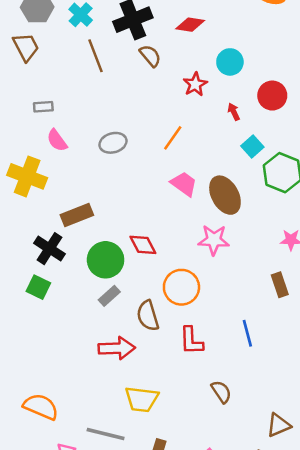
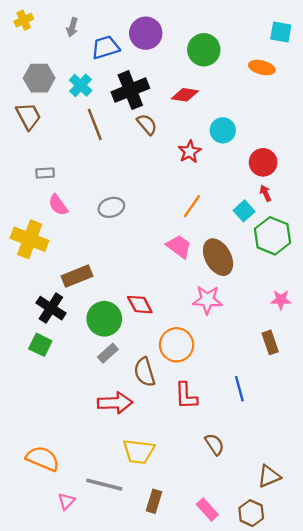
red arrow: (234, 112) -> (265, 193), moved
orange line: (173, 138) -> (192, 206), moved

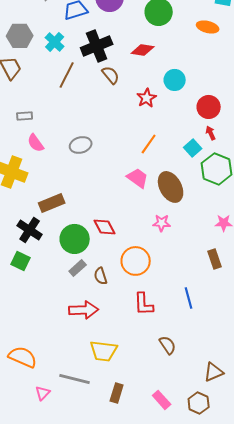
brown line: (95, 124) -> (67, 75), turned 48
pink star: (207, 300) -> (162, 223), size x0.7
brown semicircle: (145, 372) -> (101, 276), moved, size x0.7

